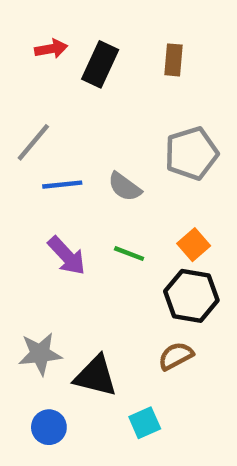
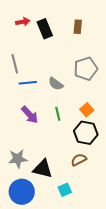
black rectangle: (100, 64) -> (45, 29), turned -48
gray line: (33, 142) -> (15, 64), turned -54
green line: (129, 254) -> (58, 114), turned 56
blue circle: (49, 427) -> (22, 192), size x1.6

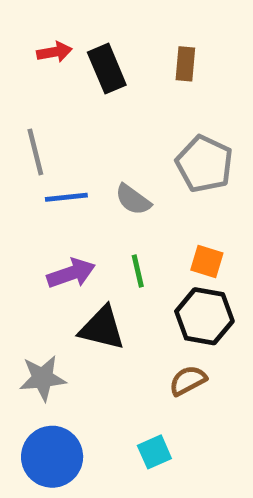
gray pentagon: (86, 69) -> (204, 164), turned -30
orange square: (87, 110) -> (207, 261), turned -32
purple arrow: (30, 115) -> (71, 273), turned -66
black triangle: (43, 169) -> (102, 328), moved

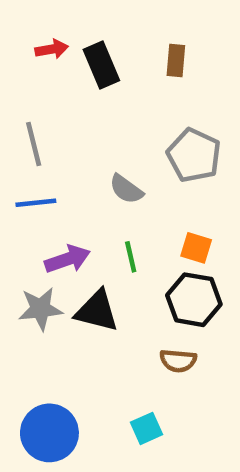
blue line: (66, 197) -> (36, 203), moved
gray star: (43, 378) -> (40, 309), moved
brown semicircle: (188, 381) -> (178, 361), turned -147

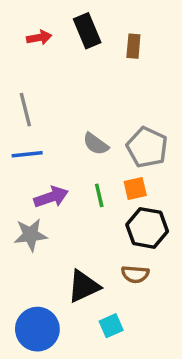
black rectangle: (101, 65) -> (87, 31), moved
gray pentagon: (194, 155) -> (147, 147), moved
orange square: (196, 248) -> (135, 188), moved, turned -30
black triangle: (97, 311) -> (84, 286), moved, turned -39

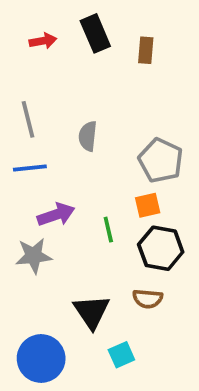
gray semicircle: (96, 144) -> (88, 136), moved, turned 60
green line: (99, 195) -> (108, 230), moved
black triangle: (84, 286) -> (92, 312), turned -39

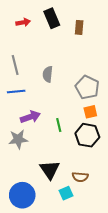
orange square: (148, 205) -> (90, 112), moved
brown semicircle: (148, 299) -> (80, 177), moved

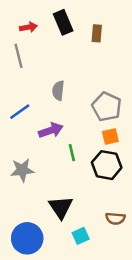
gray line: (15, 65) -> (18, 56), moved
blue line: (16, 91) -> (20, 112), turned -30
purple arrow: (30, 117) -> (51, 130), moved
brown semicircle: (80, 177) -> (115, 218), moved

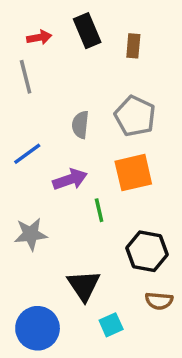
gray pentagon: (107, 107) -> (135, 116), moved
orange square: (110, 137) -> (133, 173), moved, size x1.6
black hexagon: (107, 165) -> (147, 251), moved

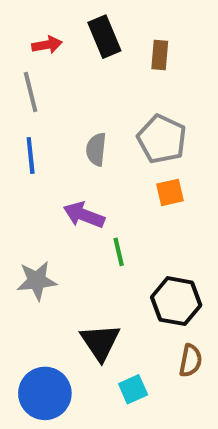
blue line: (27, 154) -> (31, 156), moved, turned -60
orange square: (133, 173) -> (170, 192), moved, size x0.6
purple arrow: (70, 179) -> (84, 215), turned -140
brown semicircle: (159, 301) -> (190, 361), turned -84

